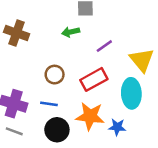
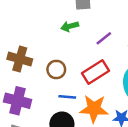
brown cross: (17, 33) -> (20, 59), moved
blue line: (49, 104) -> (67, 97), moved

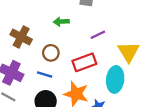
green arrow: (70, 26) -> (61, 22), moved
blue line: (67, 97) -> (45, 75), moved

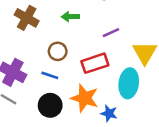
brown cross: (21, 37) -> (27, 18), moved

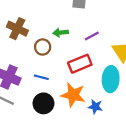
green arrow: (70, 17) -> (61, 33), moved
brown circle: (58, 51) -> (43, 47), moved

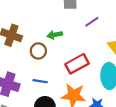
purple line: (92, 36) -> (92, 22), moved

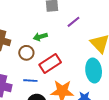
red rectangle: (77, 64) -> (50, 64), moved

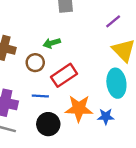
purple line: (74, 22) -> (113, 21), moved

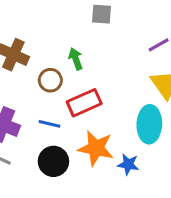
green arrow: (52, 43) -> (76, 59), turned 77

